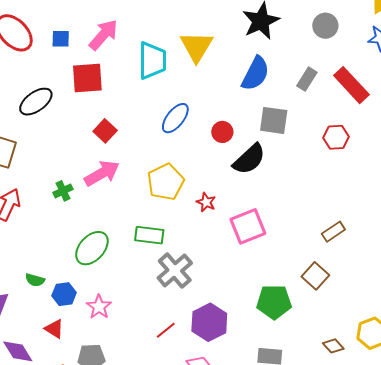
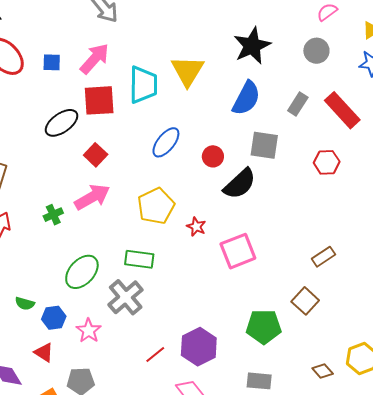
red square: (87, 78) -> (99, 100), moved
black ellipse: (36, 102) -> (62, 123), moved
gray cross: (175, 271) -> (126, 297), moved

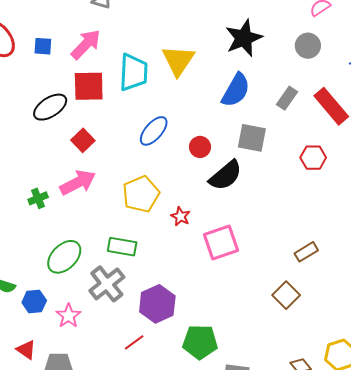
green pentagon: (264, 327) -> (200, 342), moved
purple hexagon: (199, 347) -> (157, 304), moved
red triangle: (44, 352) -> (26, 350), moved

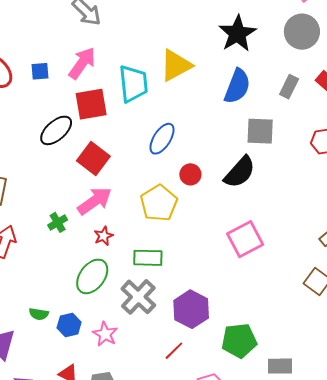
gray circle: (308, 46) -> (302, 32), size x1.4
yellow triangle: (178, 60) -> (176, 65), turned 36
red square: (83, 140) -> (93, 159), size x1.4
red circle: (200, 147) -> (190, 174), moved
red star: (180, 216) -> (104, 236), moved, turned 30

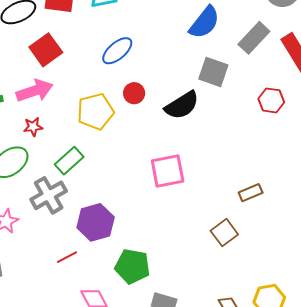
gray rectangle: (289, 87) -> (254, 38), size x1.4
green rectangle: (148, 258) -> (69, 161), turned -60

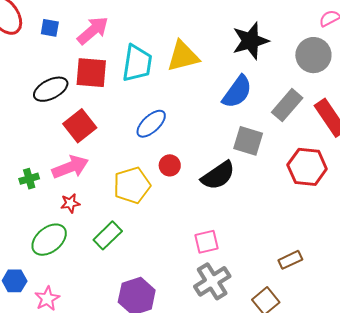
red hexagon: (271, 100) -> (307, 167), size x1.5
pink square: (168, 171) -> (206, 242), size x0.7
gray cross: (49, 195) -> (212, 281), moved

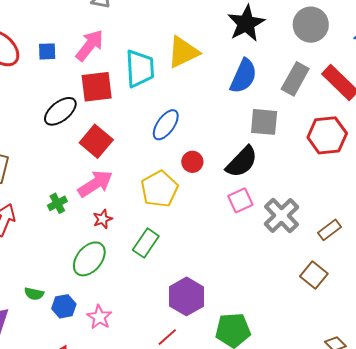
pink square: (206, 242) -> (240, 200), moved
gray cross: (212, 281) -> (281, 215), moved

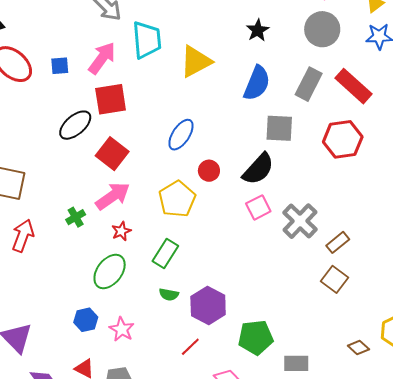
black star: (246, 23) -> (258, 30), size x0.6
cyan trapezoid: (140, 68) -> (147, 40), moved
brown rectangle: (330, 230) -> (338, 242), moved
green semicircle: (34, 294) -> (169, 294), moved

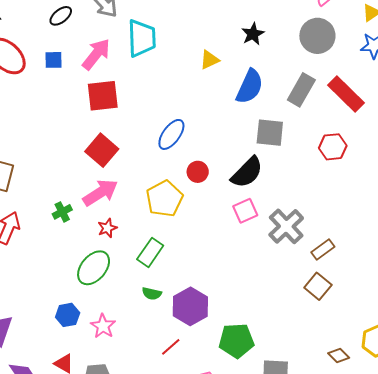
yellow triangle: (196, 61) -> (209, 60), moved, size x0.6
black ellipse: (75, 125) -> (61, 16), moved, size x0.7
red hexagon: (343, 139) -> (333, 147), size x0.7

